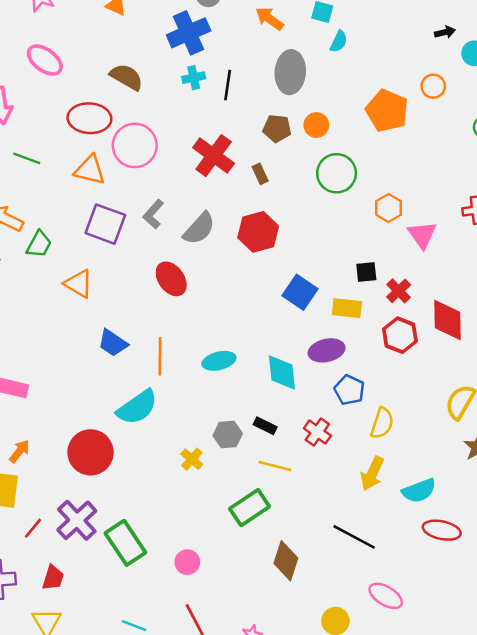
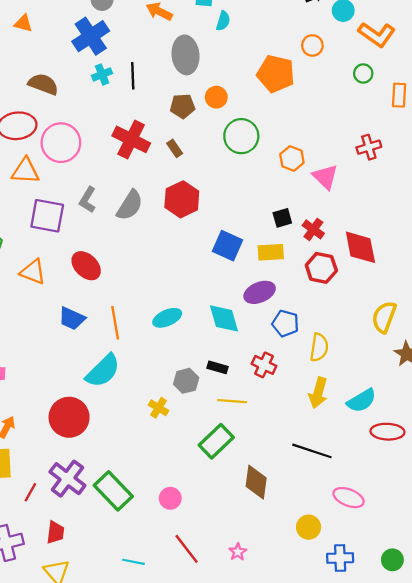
red ellipse: (171, 279) -> (86, 266), moved

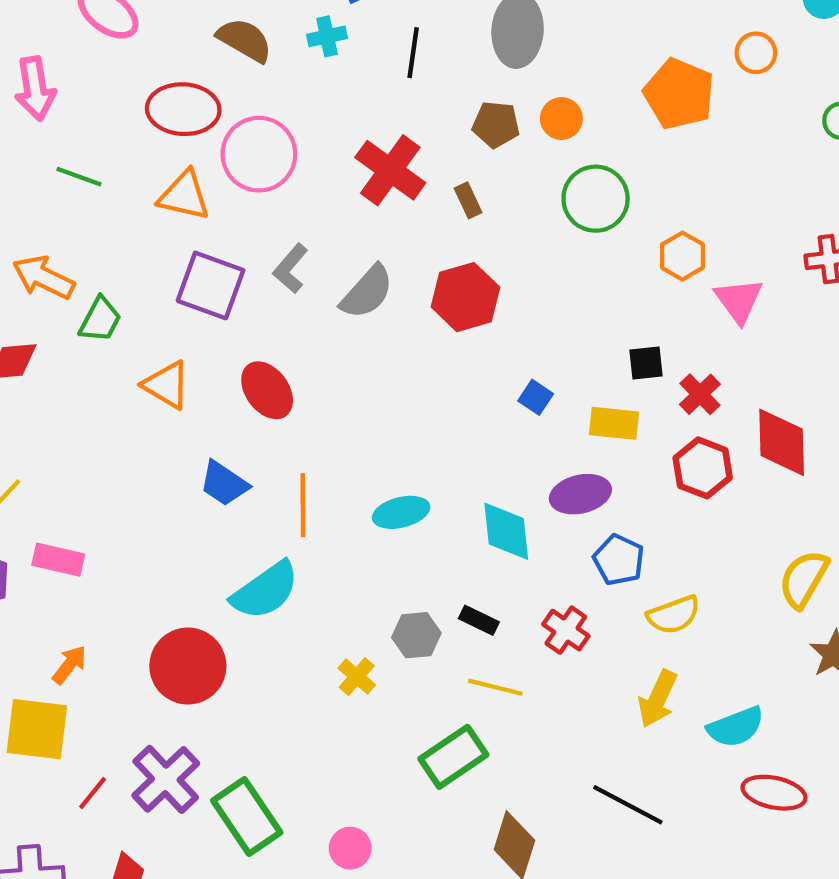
cyan cross: (102, 74) -> (327, 36), moved
blue square: (227, 246) -> (536, 397), size x0.6
yellow semicircle: (319, 347) -> (674, 615), turned 52

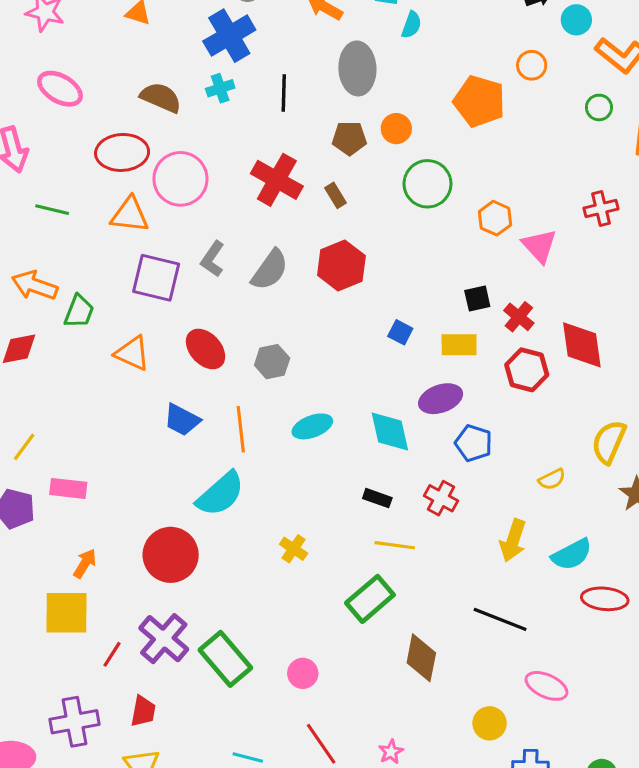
yellow semicircle: (674, 615) -> (552, 479), moved, size x0.7
gray hexagon: (416, 635) -> (272, 362), moved

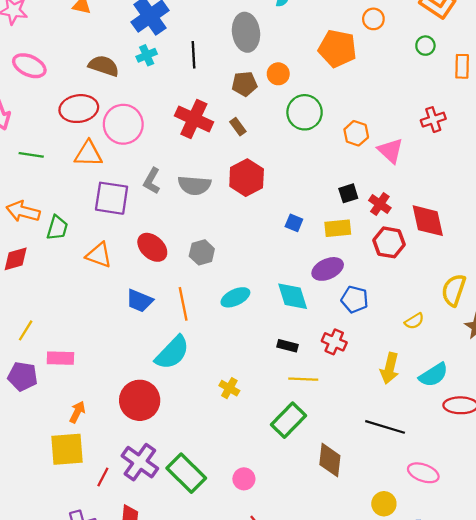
gray semicircle: (270, 270) -> (194, 185), turned 64

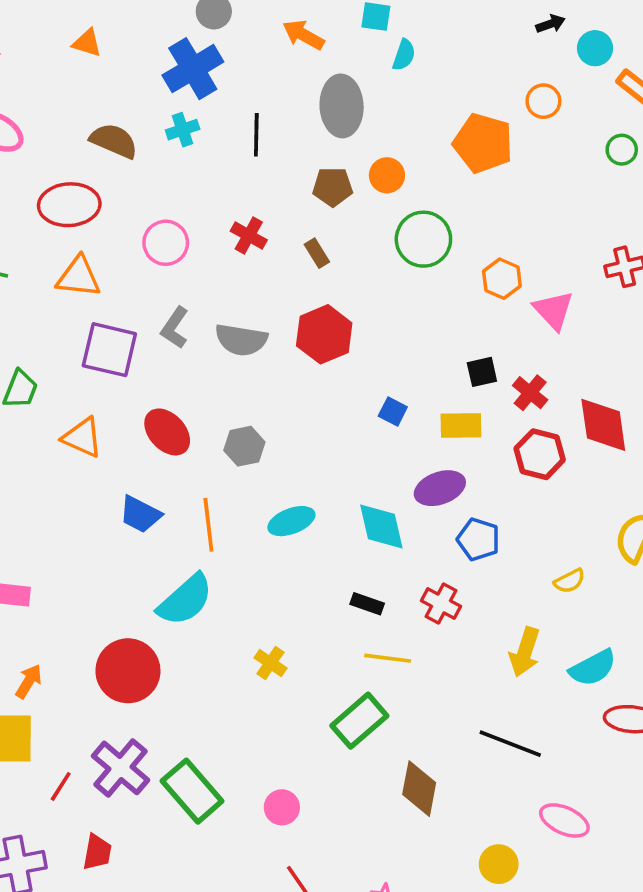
red cross: (194, 119) -> (249, 235), size x0.6
pink circle: (123, 124) -> (166, 243), moved, size x0.7

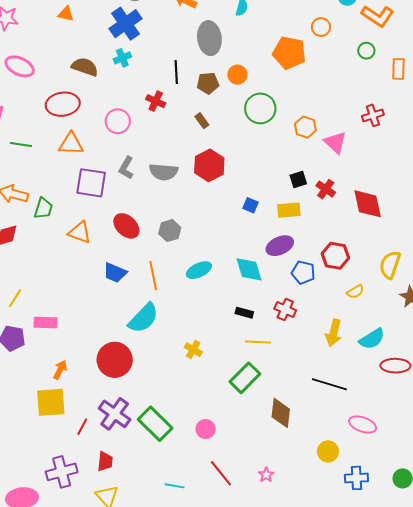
black line: (256, 135) -> (176, 72), moved
red cross: (249, 235) -> (156, 101), moved
red hexagon: (540, 454) -> (335, 256), moved

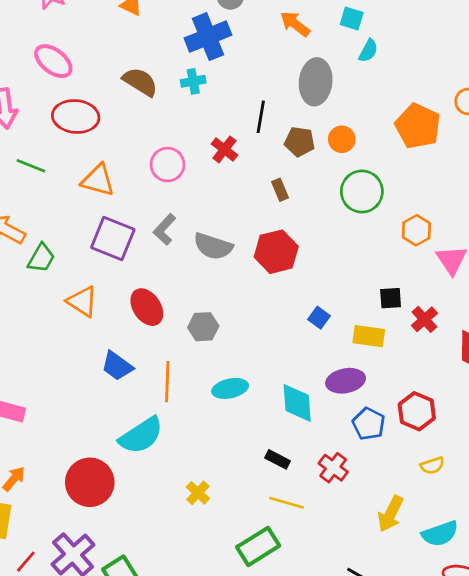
red ellipse: (63, 104) -> (76, 116), moved

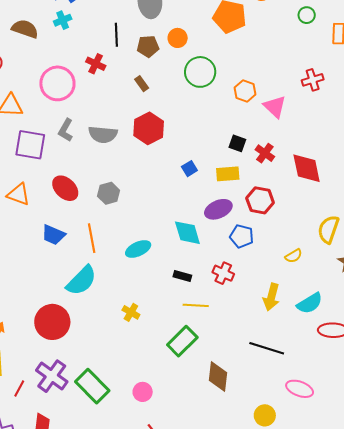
pink circle: (168, 165) -> (57, 83), size x1.4
black square: (391, 298) -> (237, 143), turned 36
blue square: (319, 318) -> (189, 169), turned 35
cyan ellipse: (230, 388) -> (138, 249), moved
red hexagon: (417, 411) -> (260, 200), moved

